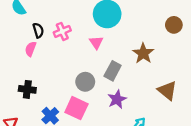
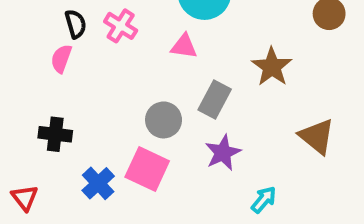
pink cross: (62, 31) -> (121, 26), turned -35
pink triangle: (96, 42) -> (184, 46), turned -48

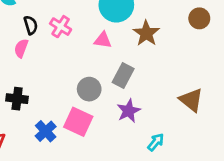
brown star: (272, 67) -> (146, 33), moved

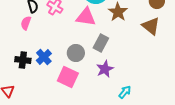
pink triangle: (103, 40) -> (86, 17), size x1.5
brown triangle: (191, 100) -> (151, 26), moved
blue cross: (46, 131) -> (44, 57), moved

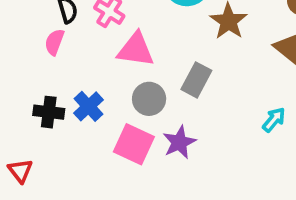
pink triangle: (86, 17) -> (136, 50), moved
purple star: (105, 69) -> (179, 142), moved
cyan arrow: (125, 92) -> (274, 120), moved

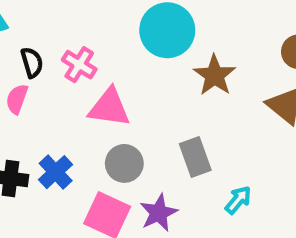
gray rectangle: (196, 80) -> (195, 157), moved, turned -48
cyan arrow: (274, 120) -> (238, 200), moved

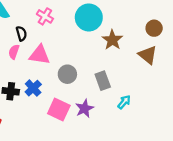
pink cross: (79, 65) -> (45, 16), moved
pink triangle: (109, 108) -> (40, 55), moved
gray circle: (124, 163) -> (67, 74), moved

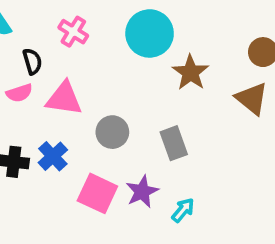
pink semicircle: (14, 52) -> (19, 93), turned -128
cyan arrow: (124, 102) -> (183, 210), moved

